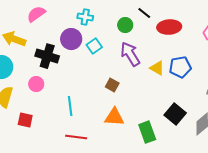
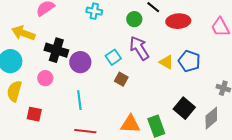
purple circle: (71, 39) -> (80, 62), moved
cyan square: (94, 46) -> (113, 57), moved
blue pentagon: (180, 67) -> (189, 61), turned 30
orange triangle: (114, 117) -> (130, 124), moved

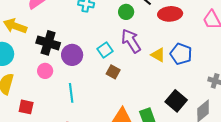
pink circle: (45, 78) -> (45, 71), moved

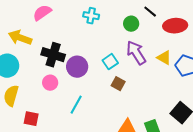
yellow triangle: (158, 55) -> (164, 58), moved
cyan line: (71, 93) -> (76, 105), turned 36

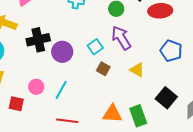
black cross: (53, 55) -> (38, 40), turned -30
yellow triangle: (164, 58) -> (137, 70), moved
pink circle: (50, 83) -> (36, 87), moved

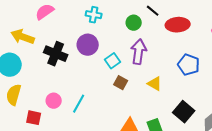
purple arrow: (121, 38) -> (139, 52), turned 40
black cross: (38, 40) -> (56, 54), turned 35
purple circle: (62, 52) -> (88, 45), moved

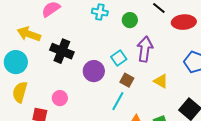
green circle: (134, 23) -> (130, 20), moved
purple circle: (88, 45) -> (94, 71), moved
cyan line: (79, 104) -> (118, 101), moved

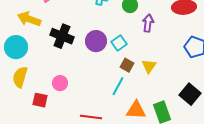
purple arrow: (145, 49) -> (148, 23), moved, size x0.7
purple circle: (94, 71) -> (96, 41), moved
yellow triangle: (161, 81) -> (149, 66), moved, turned 35

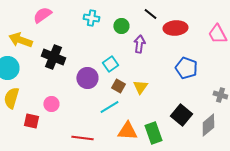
purple circle: (96, 41) -> (87, 78), moved
cyan line: (118, 86) -> (109, 107), turned 30

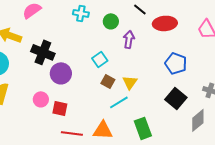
purple circle: (87, 78) -> (61, 73), moved
cyan line: (109, 107) -> (119, 102), moved
black square: (181, 115) -> (176, 98), moved
red square: (31, 121) -> (60, 108), moved
orange triangle: (127, 131) -> (103, 130), moved

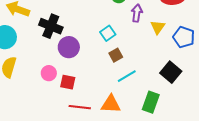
brown square: (108, 81) -> (116, 55), turned 32
yellow triangle: (130, 82) -> (158, 27), moved
black square: (176, 98) -> (171, 72), moved
green rectangle: (143, 128) -> (151, 102), turned 40

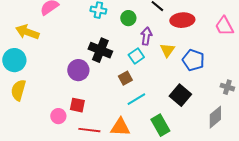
black cross: (51, 26) -> (100, 50), moved
cyan square: (108, 33) -> (136, 56), moved
pink circle: (49, 73) -> (58, 116), moved
green rectangle: (151, 102) -> (160, 125), turned -50

